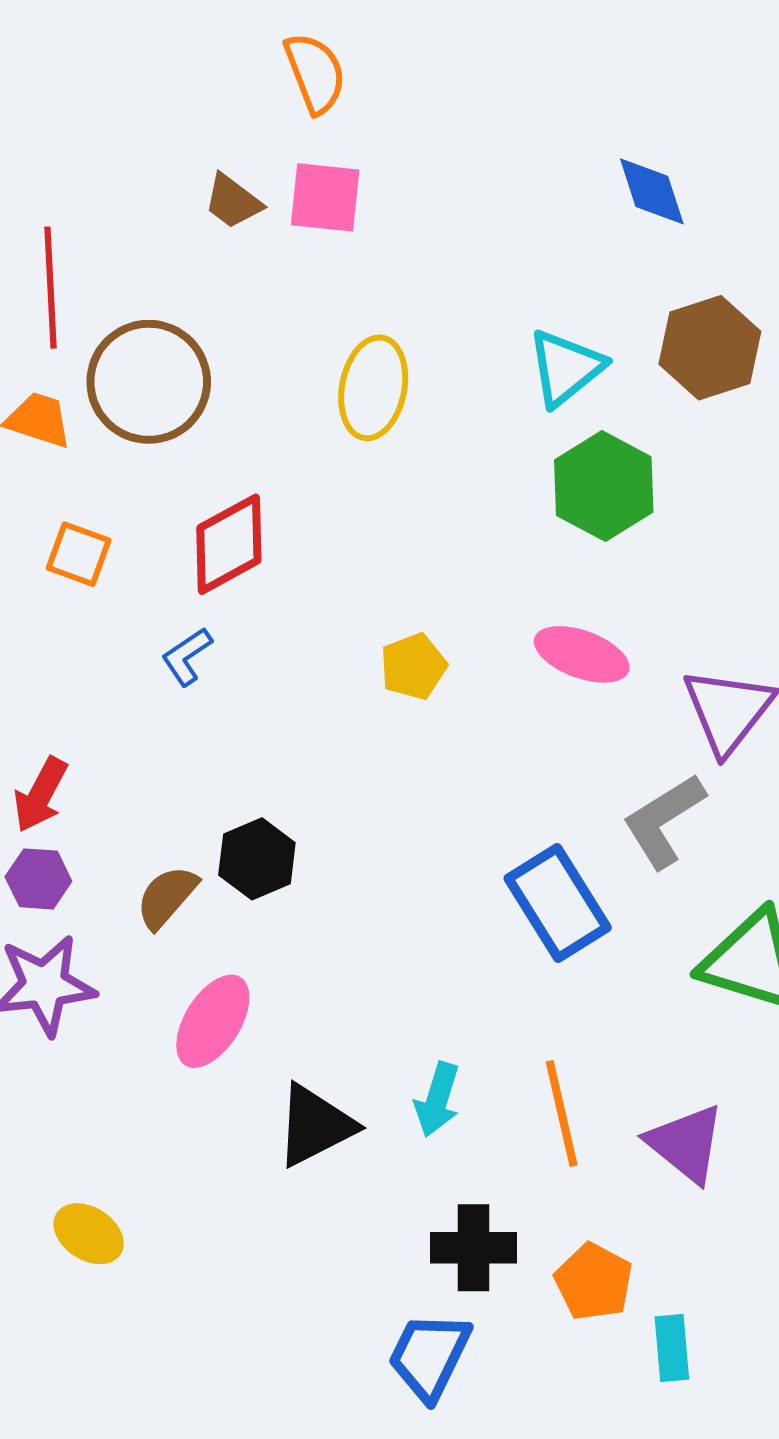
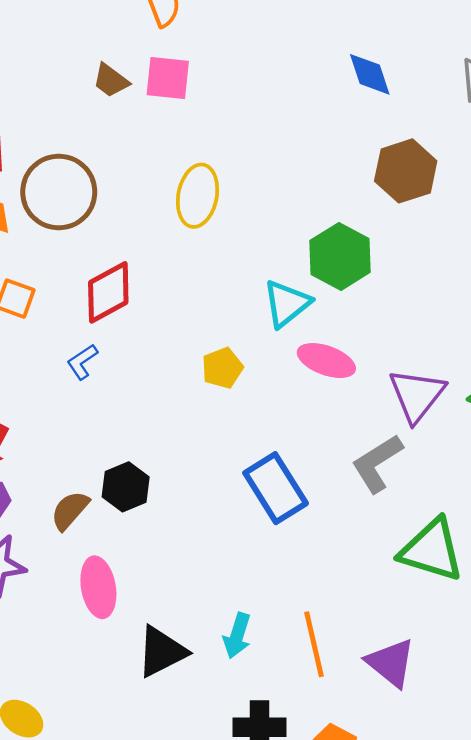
cyan triangle: (566, 368) -> (287, 304), moved
blue rectangle: (558, 903) -> (276, 488), moved
pink ellipse: (213, 1021) -> (98, 587), turned -42

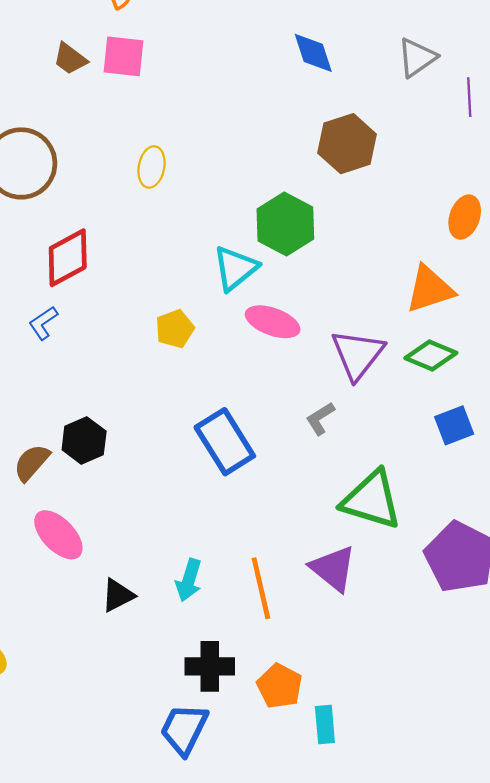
yellow ellipse: (198, 196) -> (152, 167), size x0.7
gray L-shape: (377, 463) -> (320, 418), size x0.6
pink ellipse: (98, 587) -> (58, 535), turned -34
black triangle: (162, 652) -> (118, 595), size x0.7
purple triangle: (391, 663) -> (333, 569), moved

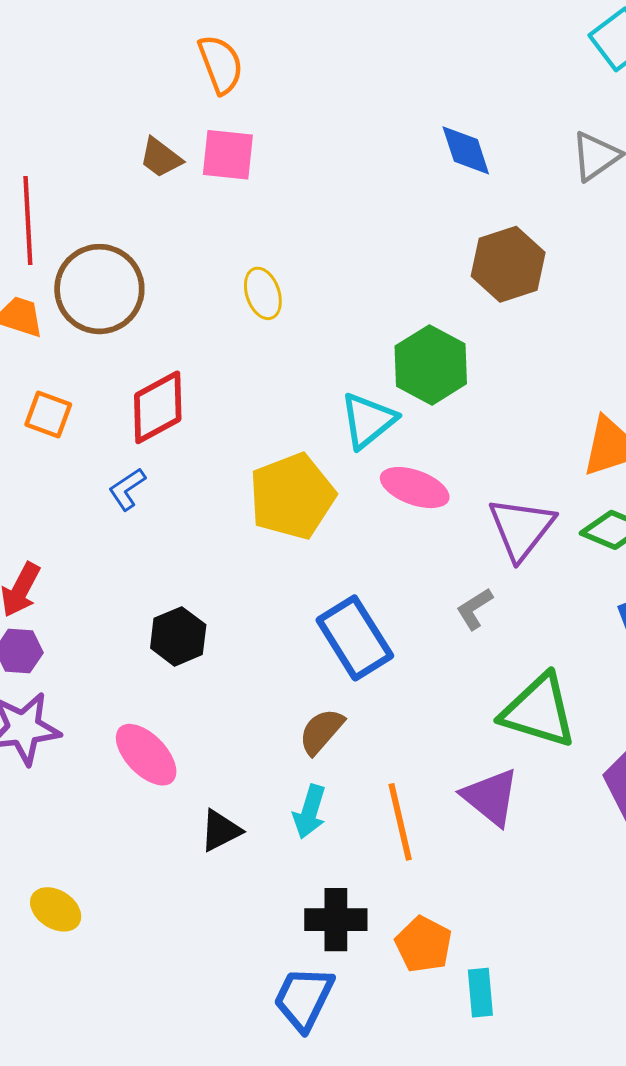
yellow ellipse: (152, 167) -> (263, 293), turned -30
yellow pentagon: (175, 329) -> (292, 496), size x1.8
brown semicircle: (32, 463) -> (321, 731), moved

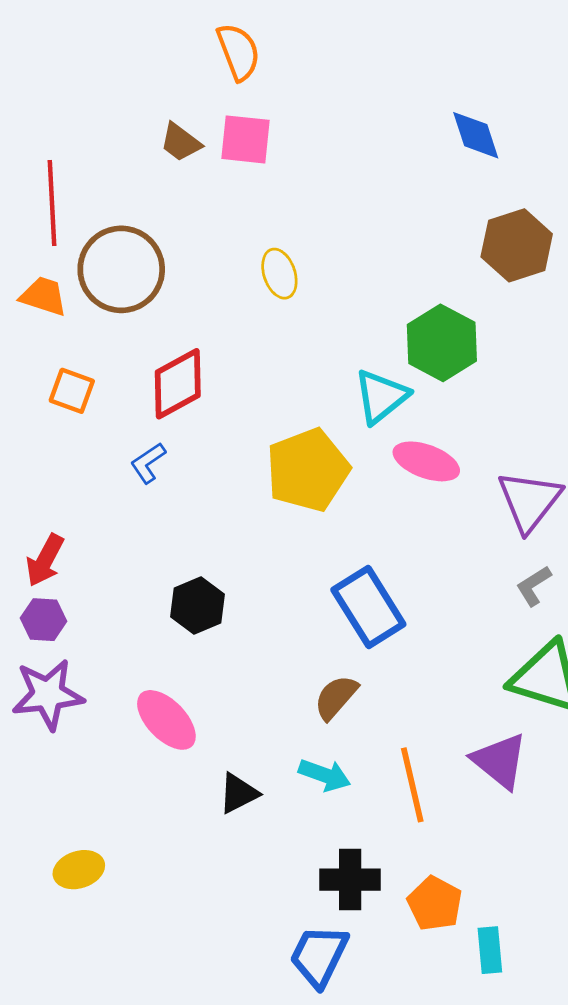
gray L-shape: (475, 609) -> (534, 586), moved
cyan arrow: (310, 812) -> (325, 775), turned -87
yellow ellipse: (56, 909) -> (79, 870), turned -51

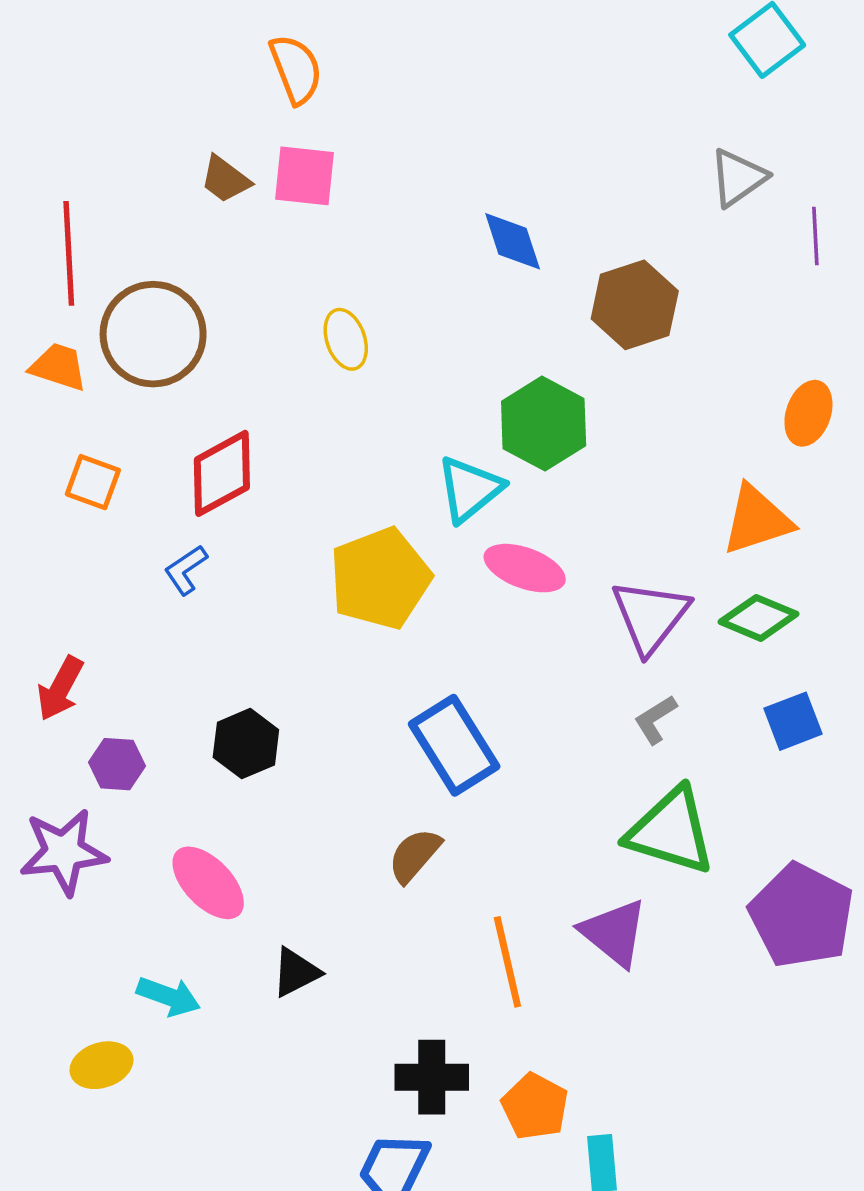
blue diamond: (476, 135) -> (513, 241), moved
purple hexagon: (44, 620) -> (117, 764), moved
cyan arrow: (325, 775) -> (169, 996), moved

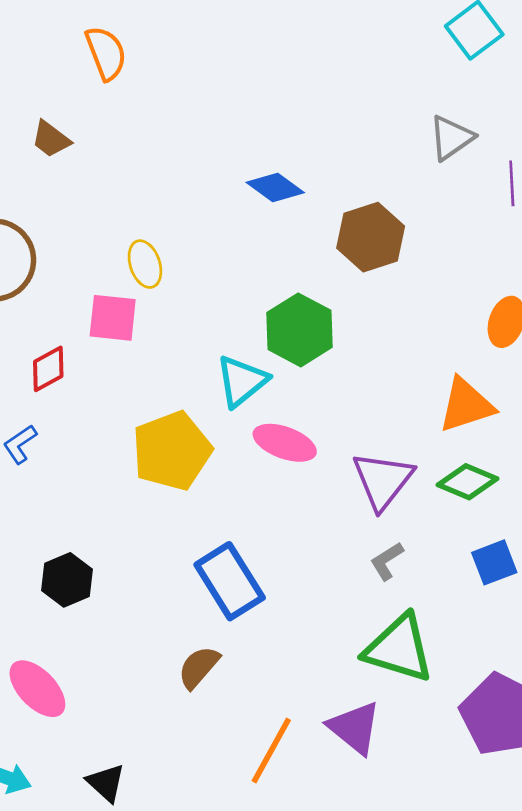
pink square: (304, 176) -> (113, 318), moved
blue diamond: (513, 241) -> (275, 187), turned -36
red diamond: (222, 473) -> (48, 369), size x0.7
orange line: (507, 962) -> (271, 751), turned 42
black triangle: (296, 972) -> (106, 783), moved, turned -51

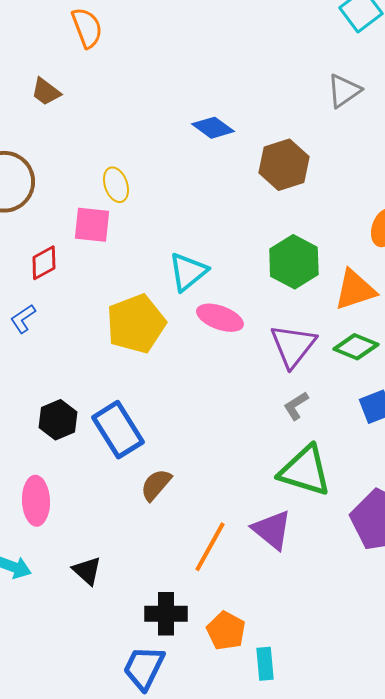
green hexagon: (299, 330) -> (294, 262), moved
blue rectangle: (230, 581) -> (118, 430), moved
pink ellipse: (37, 689) -> (36, 501), turned 42

